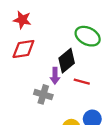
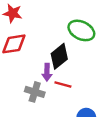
red line: (82, 82) -> (63, 85), moved

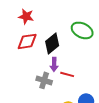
black diamond: (59, 56) -> (52, 43), moved

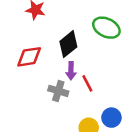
red diamond: (27, 41) -> (29, 57), moved
red line: (67, 74) -> (87, 83), turned 48

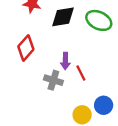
black diamond: (68, 44) -> (63, 17), moved, turned 30
red diamond: (29, 57) -> (26, 48), turned -40

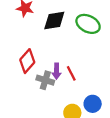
red diamond: (26, 48) -> (27, 61), moved
purple arrow: (65, 61) -> (57, 71), moved

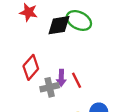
green ellipse: (88, 24) -> (79, 20), moved
gray cross: (45, 80) -> (50, 87), turned -30

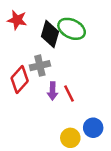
black diamond: (59, 25) -> (50, 34), turned -65
gray cross: (50, 87) -> (40, 66), moved

